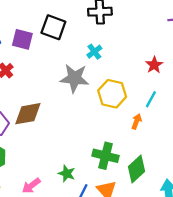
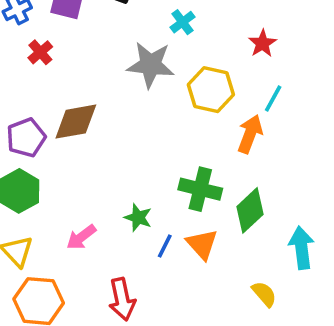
red star: (154, 65) -> (262, 43), moved
orange arrow: (136, 121) -> (250, 134), size x1.5

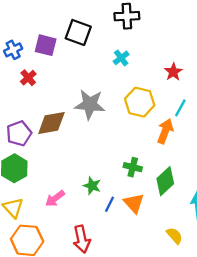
gray star: (150, 65) -> (90, 104), moved
green cross: (200, 189) -> (133, 167), size x0.7

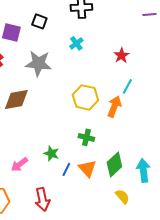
black square: (78, 32) -> (39, 21), size x0.7
yellow hexagon: (140, 102) -> (85, 97), moved
gray star: (90, 104) -> (38, 63), moved
green diamond: (165, 181) -> (114, 164), moved

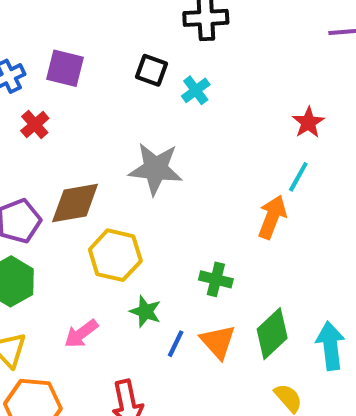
black square: (39, 21) -> (151, 70), moved
red star: (121, 55) -> (308, 123), moved
gray star: (38, 63) -> (156, 169), moved
yellow hexagon: (85, 97) -> (115, 255), moved

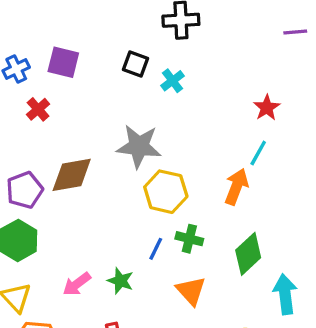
yellow hexagon: (115, 255) -> (166, 192), moved
green star: (145, 312) -> (120, 281), moved
green diamond: (272, 334) -> (248, 254), moved
blue line: (176, 344) -> (156, 249), moved

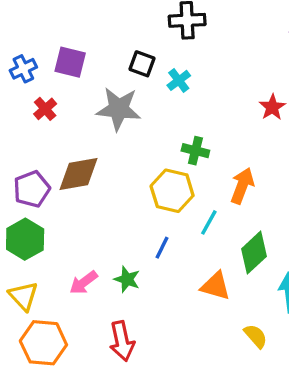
gray star: (139, 146) -> (119, 109), moved
cyan line: (258, 153) -> (209, 222), moved
green cross: (189, 239) -> (195, 151), moved
orange triangle: (191, 291) -> (216, 286), moved, turned -32

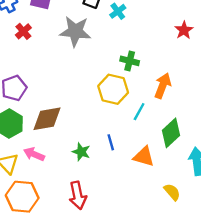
brown diamond: (79, 174) -> (47, 119), moved
blue line: (162, 248) -> (111, 142), moved, turned -42
pink arrow: (84, 283) -> (34, 154), moved, turned 60

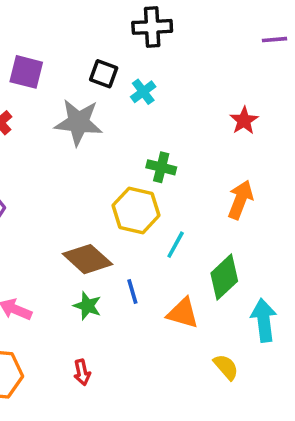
orange arrow: (163, 86) -> (240, 200), moved
brown diamond: (47, 119) -> (87, 259), moved, turned 52
red arrow: (78, 195) -> (82, 372), size x0.6

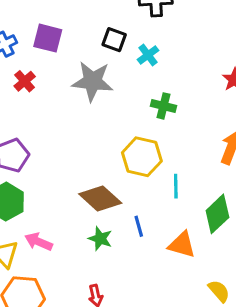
green cross: (161, 167) -> (163, 106), moved
cyan line: (176, 245) -> (176, 186), turned -30

